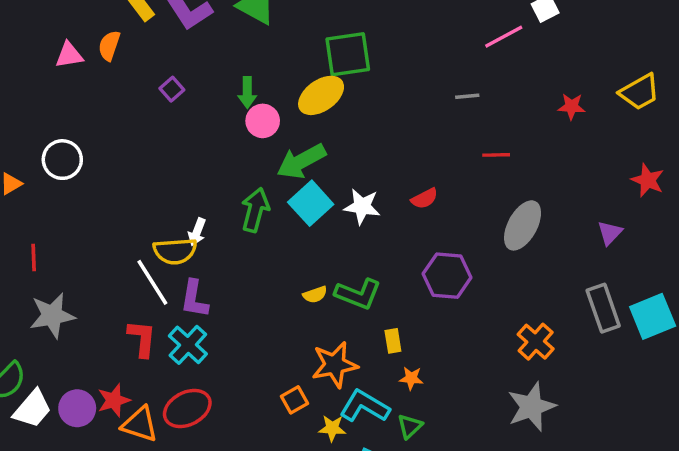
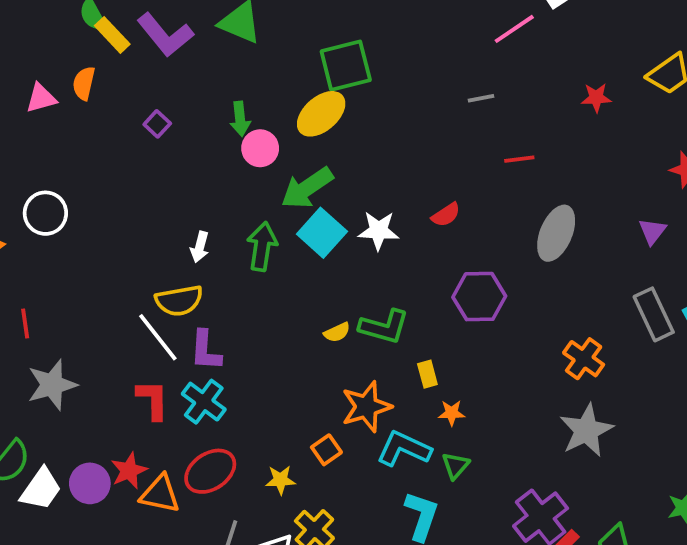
white arrow: (197, 232) -> (200, 247), moved
yellow star: (332, 428) -> (280, 480), moved

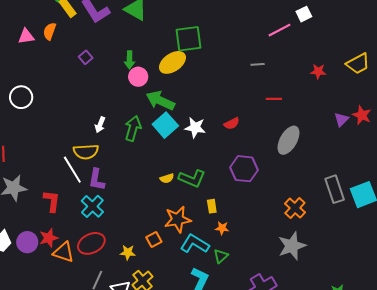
green arrow: (307, 188) -> (160, 101), turned 52
purple triangle: (652, 231) -> (341, 119), moved
red L-shape: (153, 400) -> (52, 201), moved

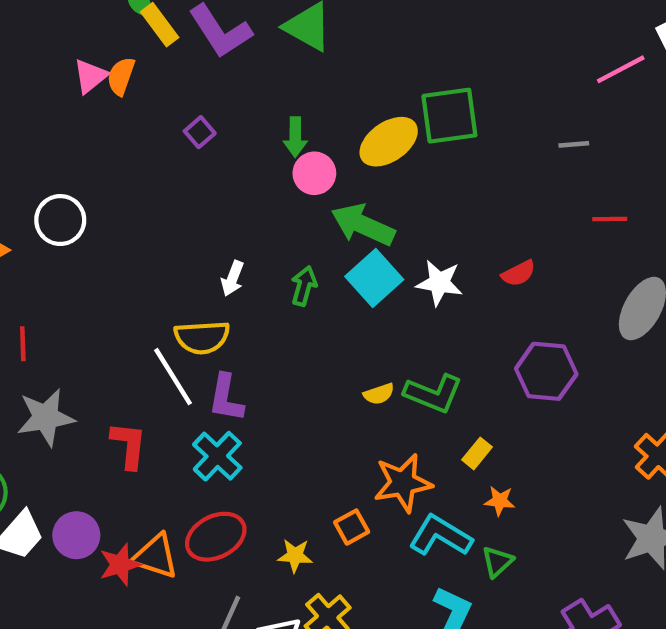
pink triangle: (26, 36) -> (90, 76), moved, turned -30
green square: (188, 39) -> (449, 116), moved
green arrow: (133, 128) -> (304, 286), size x0.7
yellow rectangle: (212, 206) -> (477, 453), turned 48
red star: (49, 238) -> (120, 565), moved

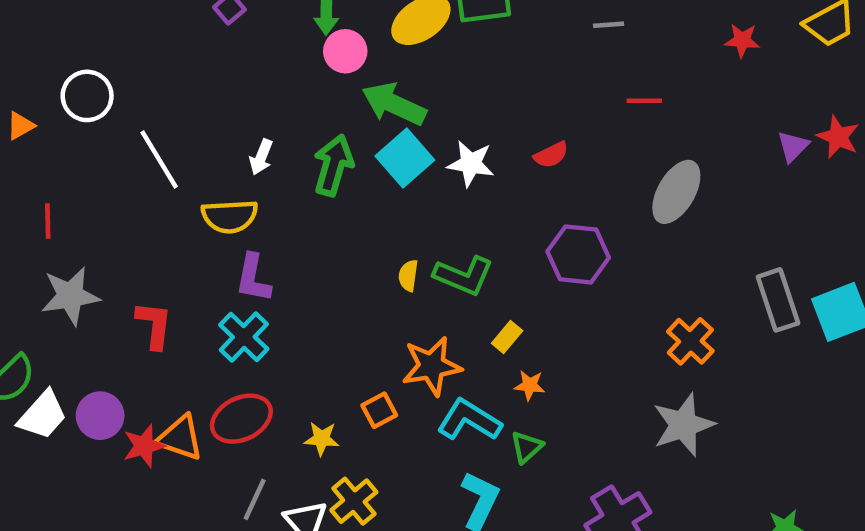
green arrow: (304, 286) -> (333, 165), size x1.5
white line: (173, 377) -> (159, 160), moved
yellow semicircle: (379, 394) -> (408, 276), turned 116

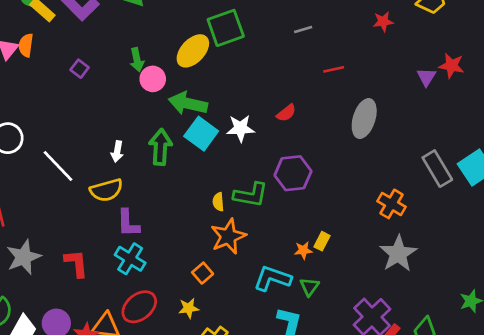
purple hexagon: (578, 254) -> (293, 173), moved
yellow rectangle: (507, 337) -> (322, 241), moved
orange star: (432, 366) -> (228, 236), moved
orange square: (379, 410) -> (203, 273), moved

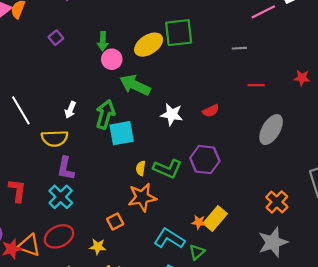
red star: (383, 22) -> (302, 78), moved
cyan square: (201, 134) -> (122, 133), moved, turned 30
yellow rectangle: (322, 241) -> (215, 218), size x1.6

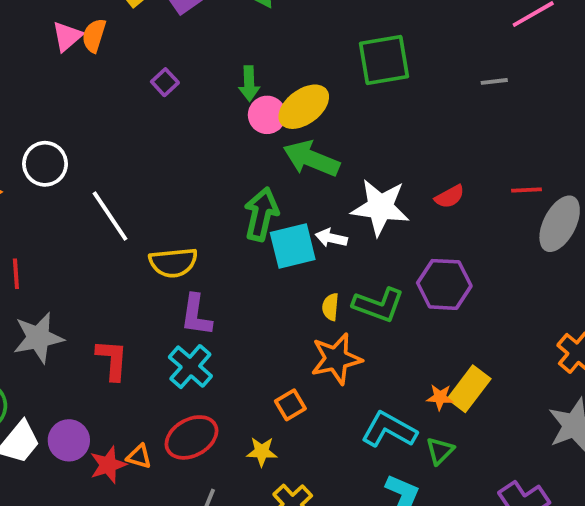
yellow ellipse: (149, 45) -> (304, 107), moved
red line: (256, 85) -> (526, 190), moved
white arrow: (70, 110) -> (331, 238), moved, turned 84
white star: (172, 114) -> (380, 207), size x1.4
orange triangle: (29, 245) -> (139, 456), size x0.6

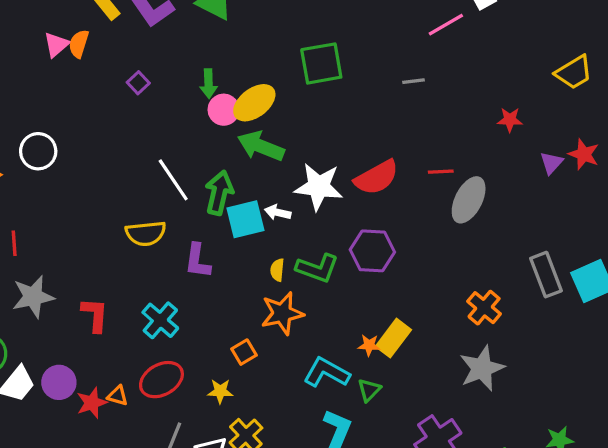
red semicircle: (450, 197) -> (377, 177), size x1.8
white line: (110, 216) -> (173, 180), moved
purple L-shape: (196, 315) -> (198, 261), moved

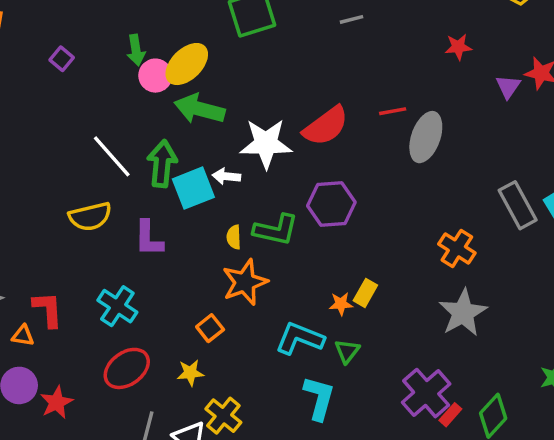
yellow rectangle: (393, 338) -> (365, 293), size x0.7
orange triangle: (118, 396) -> (23, 336), moved

